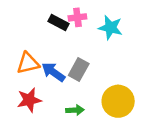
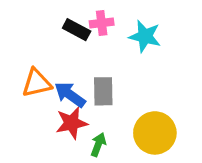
gray rectangle: (79, 69) -> (103, 91), turned -30
red star: (29, 100) -> (72, 123), moved
green arrow: (75, 110) -> (98, 145), turned -66

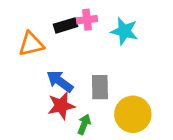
black rectangle: (77, 30) -> (66, 25), turned -45
orange triangle: (37, 83) -> (31, 44), moved
gray rectangle: (103, 91) -> (100, 87), moved

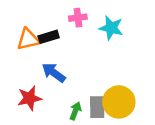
black rectangle: (66, 25) -> (49, 37), moved
gray rectangle: (100, 87) -> (97, 107), moved
red star: (61, 106) -> (29, 98), moved

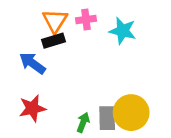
orange triangle: (28, 39) -> (55, 21), moved, turned -45
blue arrow: (54, 73) -> (32, 63), moved

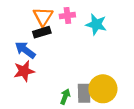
red star: (32, 108) -> (24, 71), moved

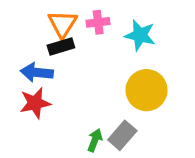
blue arrow: (25, 50) -> (37, 72), turned -30
yellow circle: (103, 89) -> (147, 90), moved
gray rectangle: (84, 93) -> (122, 135), turned 42

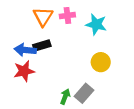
black rectangle: (61, 47) -> (42, 45), moved
yellow circle: (147, 90) -> (101, 62), size x0.7

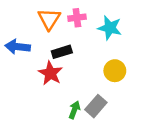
black rectangle: (42, 45) -> (62, 52), moved
blue arrow: (25, 50) -> (18, 47), moved
red star: (24, 71) -> (50, 73), moved, turned -30

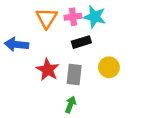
cyan star: (110, 28) -> (95, 17), moved
black rectangle: (62, 52) -> (81, 42), moved
gray rectangle: (96, 106) -> (74, 74), moved, turned -35

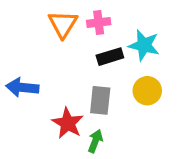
cyan star: (95, 17) -> (144, 45), moved
blue arrow: (16, 44) -> (22, 87), moved
red star: (48, 70) -> (68, 123), moved

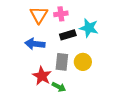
blue arrow: (22, 87) -> (35, 44), moved
yellow circle: (147, 91) -> (83, 62), moved
green arrow: (95, 141) -> (59, 87), turned 96

